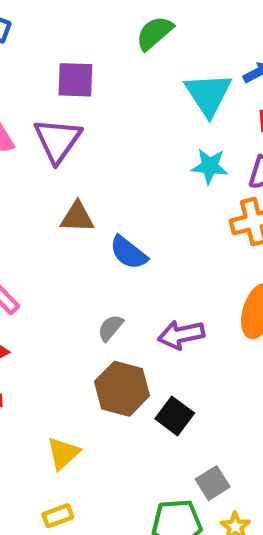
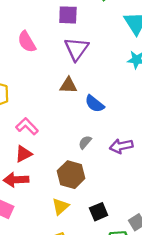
purple triangle: (58, 140) -> (76, 49), moved
brown hexagon: (122, 389) -> (71, 175), moved
black square: (175, 416) -> (99, 212), moved, turned 30

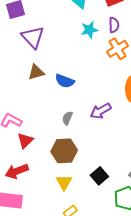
red triangle: (24, 154) -> (25, 141), moved

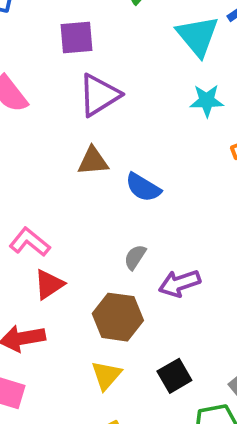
purple triangle: (33, 37) -> (99, 95), turned 30
purple arrow: (101, 111) -> (180, 283), moved

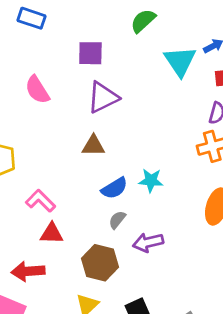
cyan star: (207, 101) -> (151, 180), moved
blue semicircle: (143, 187) -> (114, 188), moved, turned -68
red triangle: (49, 284) -> (52, 233), turned 30

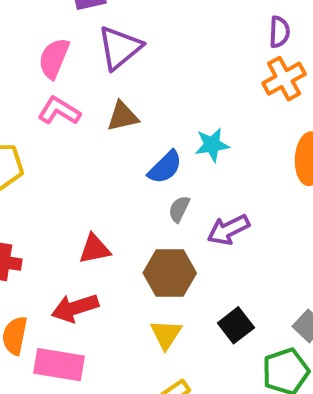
pink semicircle: (37, 90) -> (54, 58), moved, turned 68
pink L-shape: (40, 201) -> (59, 111), moved

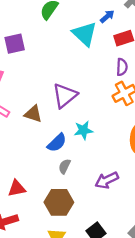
purple triangle: (120, 48) -> (65, 95), moved
brown triangle: (123, 116) -> (33, 114), turned 30
purple arrow: (228, 230) -> (107, 180), moved

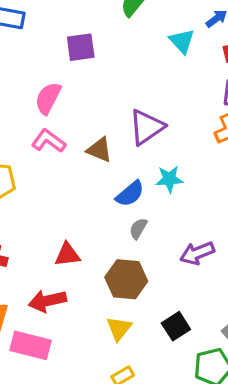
cyan triangle: (85, 34) -> (182, 41), size x0.7

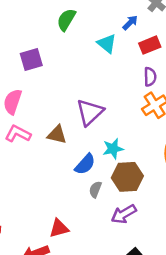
purple arrow: (197, 253) -> (124, 214), moved
red triangle: (67, 255) -> (59, 228), moved
brown hexagon: (126, 279) -> (127, 177), moved

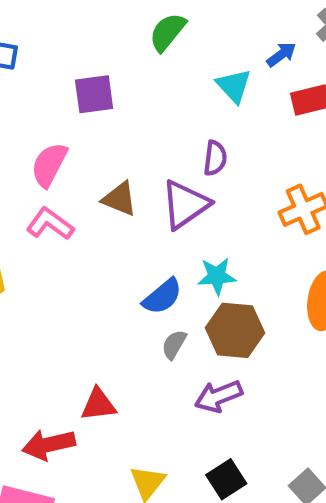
purple semicircle: (150, 77) -> (215, 158), moved
brown triangle: (57, 135) -> (120, 199), moved

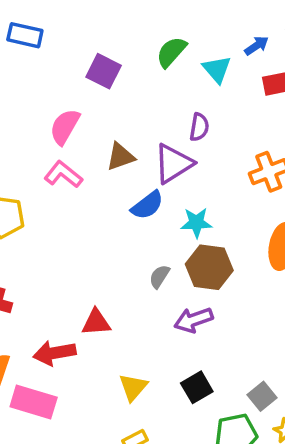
green semicircle: (167, 32) -> (171, 52), moved
purple square: (94, 94) -> (104, 71), turned 32
brown triangle: (120, 199) -> (120, 157), turned -44
blue semicircle: (162, 297) -> (147, 205), moved

